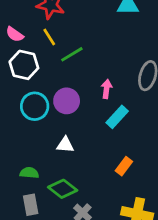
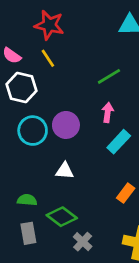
green line: (72, 54) -> (109, 76), moved

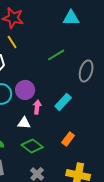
pink arrow: (108, 112) -> (37, 107), moved
green diamond: (62, 217) -> (32, 146), moved

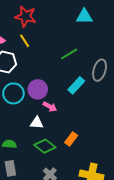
cyan rectangle: (63, 102) -> (76, 85), moved
pink arrow: (37, 107) -> (50, 107), turned 112
orange rectangle: (68, 139) -> (71, 139), moved

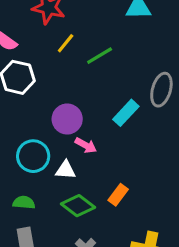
yellow line: (25, 41) -> (66, 43), moved, turned 72
green line: (69, 54) -> (100, 56), moved
cyan circle: (13, 93) -> (33, 156), moved

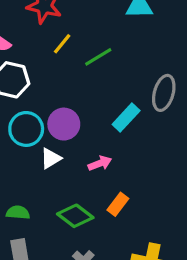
pink arrow: (86, 145) -> (100, 163), moved, turned -50
cyan circle: (33, 156) -> (26, 129), moved
white triangle: (66, 170) -> (51, 158), moved, turned -35

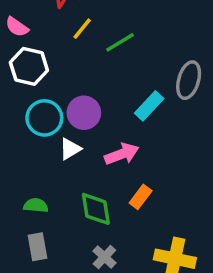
pink arrow: (100, 163) -> (122, 154), size x1.4
green diamond: (75, 216) -> (96, 209), turned 44

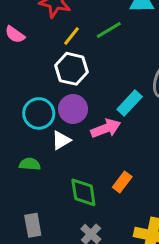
green line: (120, 42) -> (109, 30), moved
white hexagon: (29, 66) -> (72, 69), moved
pink arrow: (122, 154) -> (106, 128), moved
green semicircle: (36, 205) -> (30, 164), moved

